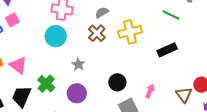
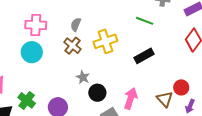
gray semicircle: (102, 12) -> (76, 24), turned -32
gray star: (78, 64) -> (83, 77), moved
pink arrow: (150, 91) -> (131, 98), size x1.5

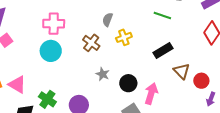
gray semicircle: (76, 24) -> (108, 20), moved
yellow cross: (105, 41) -> (124, 37), size x0.7
black circle: (97, 93) -> (128, 83), moved
brown triangle: (165, 99) -> (182, 71), moved

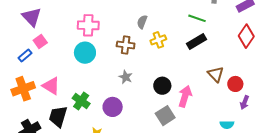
brown cross: (91, 43) -> (126, 45), turned -30
black rectangle: (163, 50) -> (197, 41), moved
gray star: (103, 74) -> (126, 77), moved

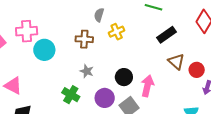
pink cross: (88, 25) -> (27, 31), moved
black rectangle: (197, 41) -> (166, 35), moved
green cross: (81, 101) -> (71, 95), moved
purple circle: (113, 107) -> (105, 98), moved

